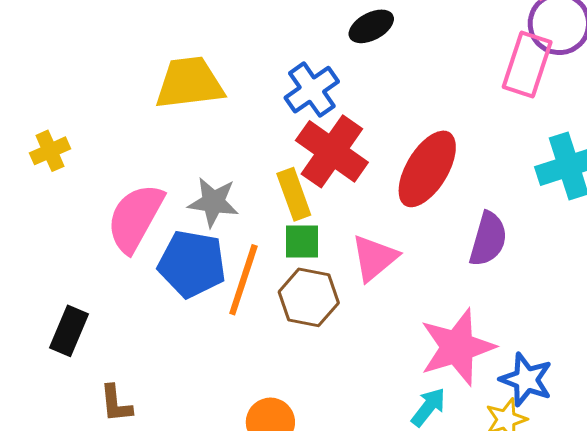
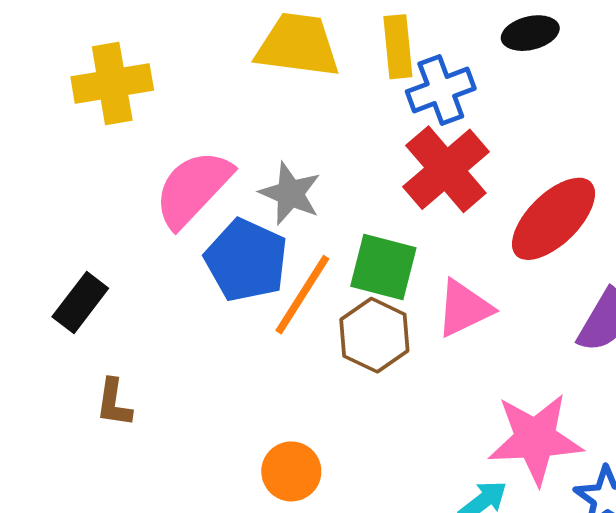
yellow cross: (50, 151) -> (112, 83), size x1.6
yellow rectangle: (294, 194) -> (398, 47), moved
green square: (302, 242) -> (383, 267), size x1.4

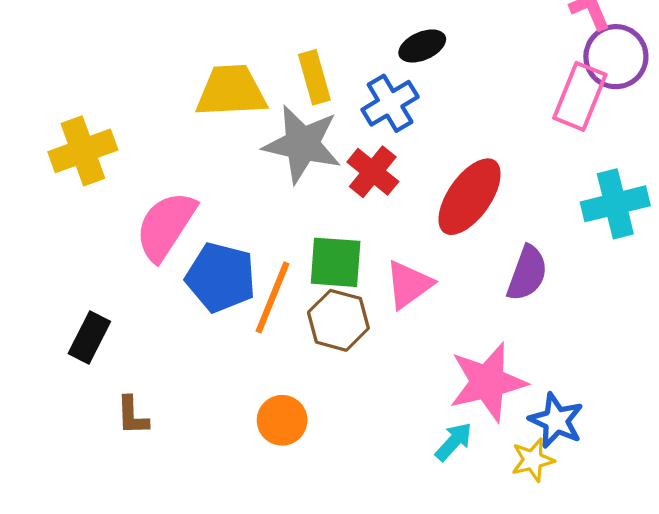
blue cross: (441, 90) -> (390, 103), moved
red cross: (446, 169) -> (373, 172), size x0.7
gray star: (290, 194) -> (302, 144), moved, size x1.5
orange circle: (291, 471) -> (282, 420), moved

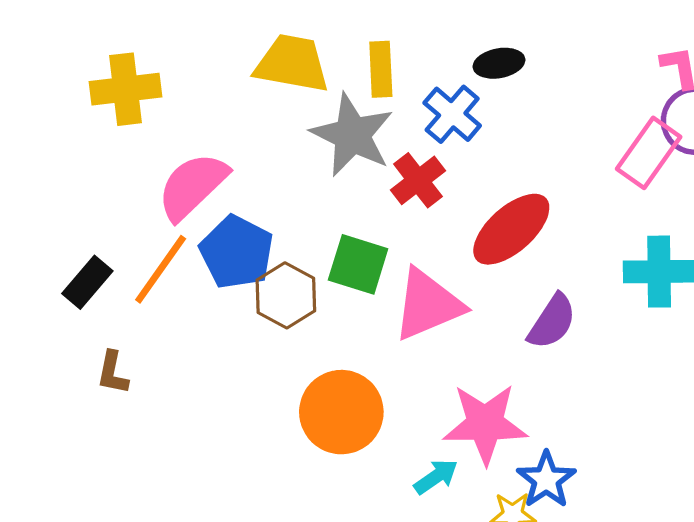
blue cross: (390, 103) -> (452, 114), turned -32
pink triangle: (409, 284) -> (428, 305), size x1.4
orange line: (273, 297) -> (161, 269), moved
brown hexagon: (338, 320) -> (286, 295), moved
orange circle: (282, 420) -> (341, 412), moved, size x1.6

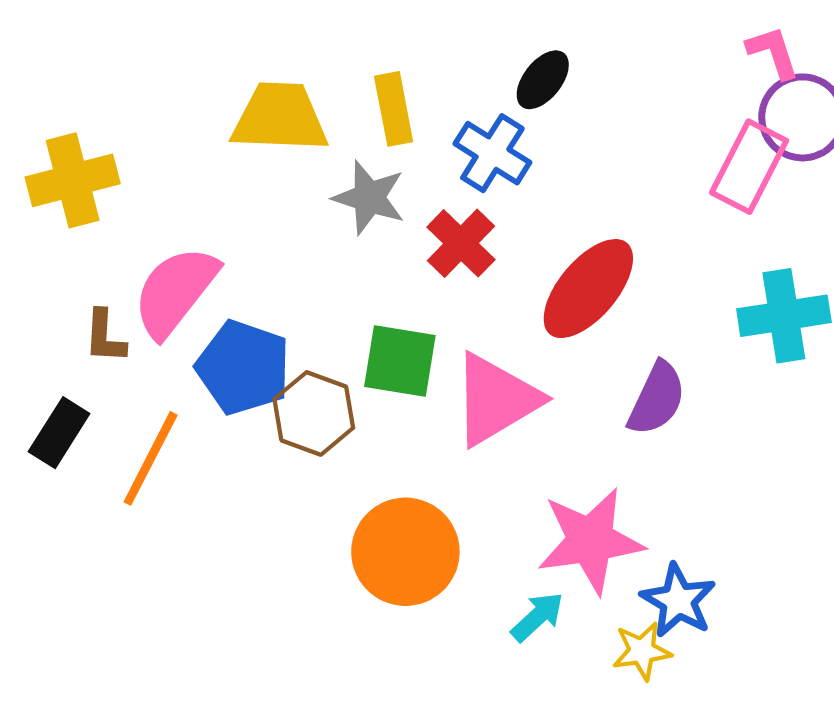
black ellipse: (499, 63) -> (543, 80), turned -33
gray star: (352, 135) -> (369, 198), size x0.7
orange line: (161, 269) -> (151, 458), moved
brown L-shape: (113, 373) -> (105, 337), moved

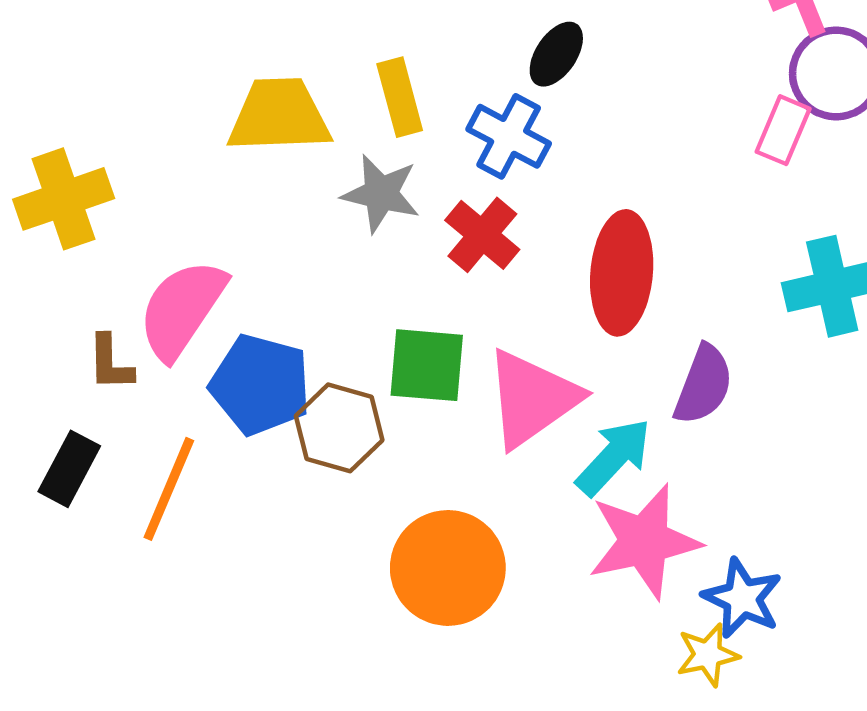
pink rectangle: (749, 167) -> (783, 130), size x0.7
red ellipse: (588, 289) -> (622, 273), turned -31
cyan arrow: (537, 617) -> (614, 457), moved, size x1.4

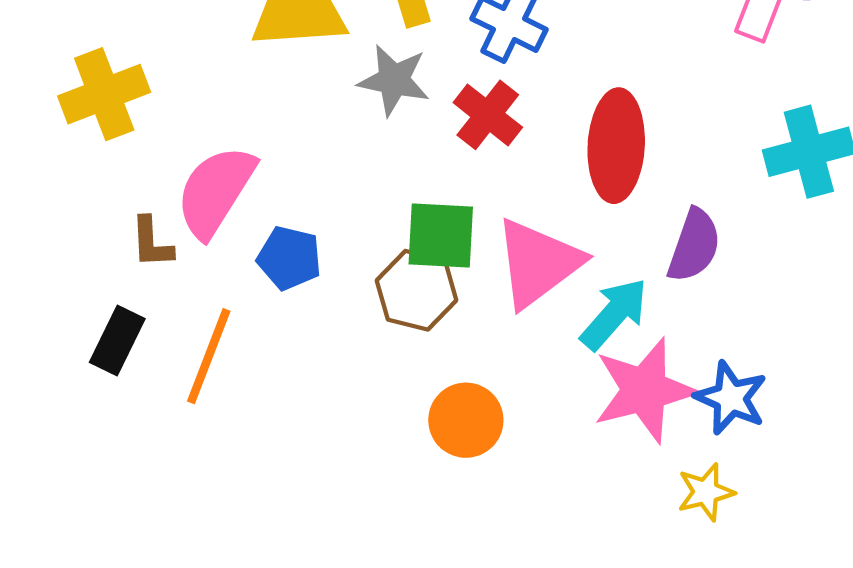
blue pentagon: (260, 385) -> (289, 258), size x0.7
brown hexagon: (339, 428) -> (417, 290), moved
orange circle: (448, 568) -> (466, 420), size x0.7
blue star: (742, 598) -> (731, 398), moved

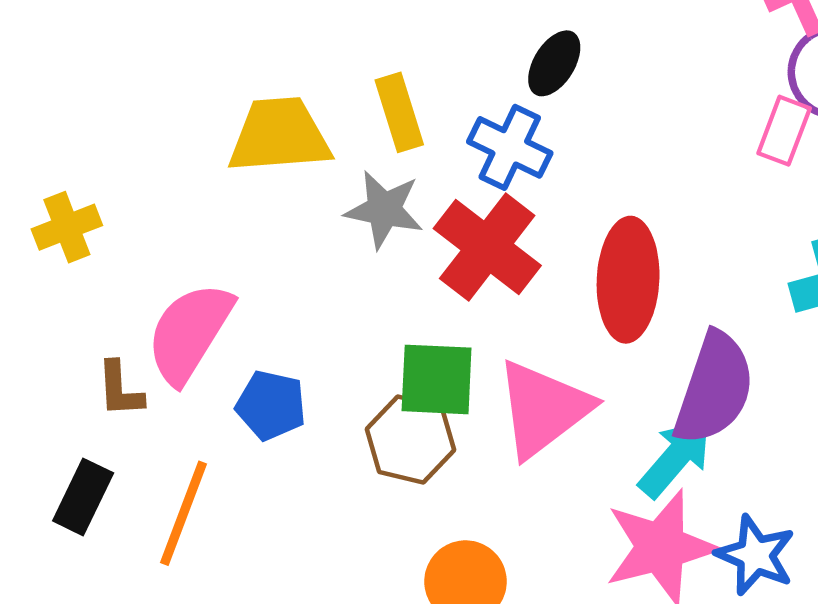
yellow cross: (104, 94) -> (67, 227), size x0.7
red cross: (488, 115) -> (487, 247), size x1.4
purple semicircle: (694, 245) -> (714, 388), size x1.4
cyan arrow: (614, 314) -> (675, 458), moved

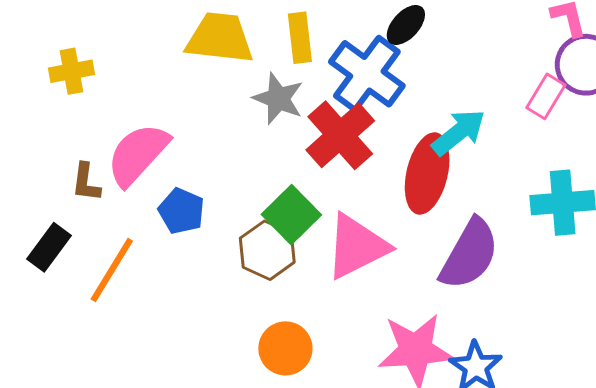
blue cross: (510, 147) -> (367, 74), size x1.4
green square: (437, 379) -> (291, 215), turned 32
cyan arrow: (675, 458) -> (459, 132), moved

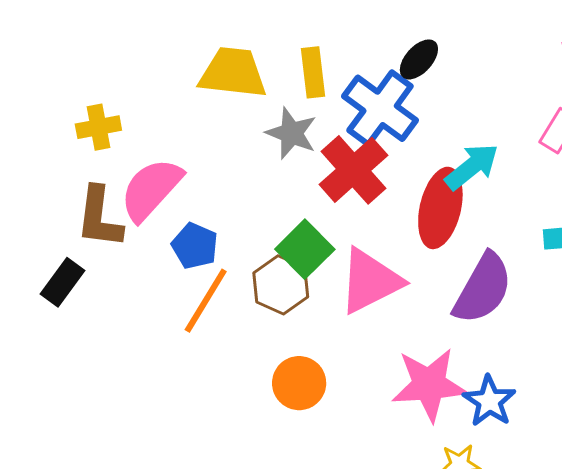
yellow cross: (71, 71) -> (98, 127), moved
brown L-shape: (86, 182) -> (99, 217), size x1.6
orange line: (112, 270) -> (206, 301), moved

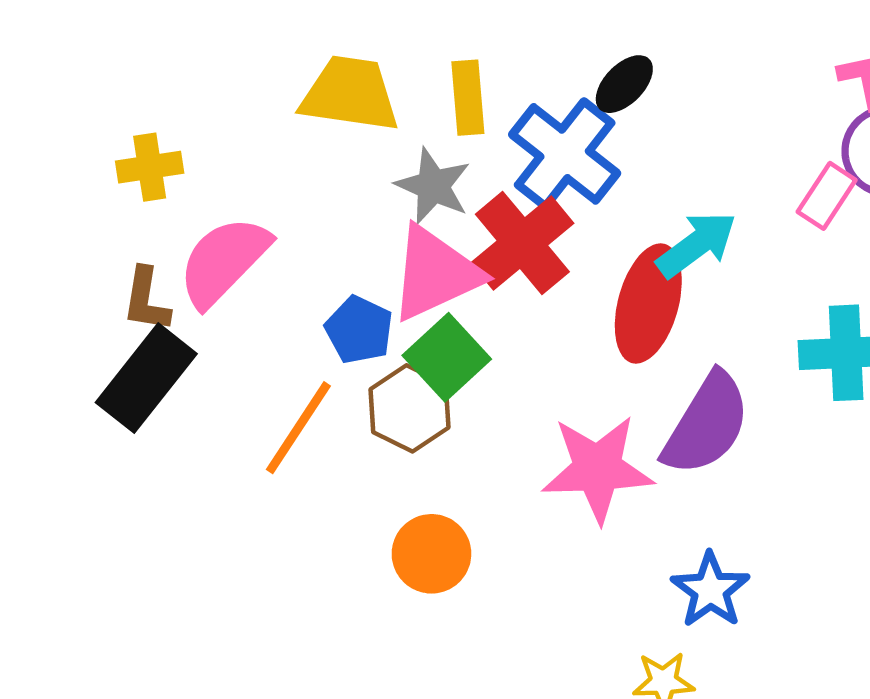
brown L-shape: (99, 217) -> (146, 300), size x0.7
blue pentagon: (195, 246) -> (359, 330), moved
pink triangle: (370, 281) -> (435, 273), moved
black rectangle: (62, 282) -> (146, 378), moved, size x1.5
pink star: (429, 385) -> (597, 469), moved

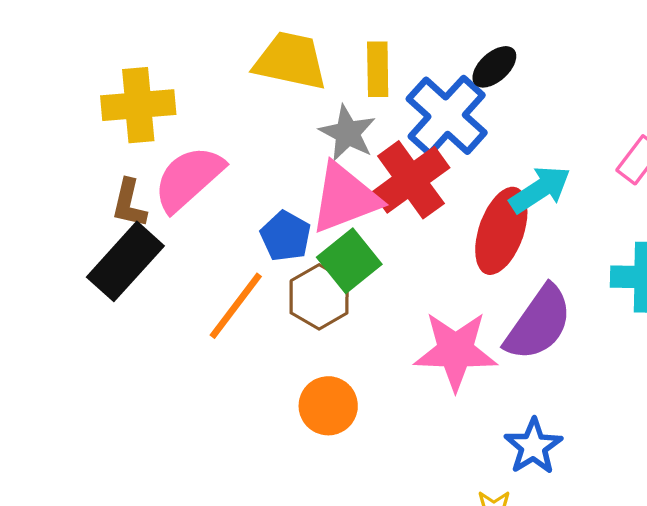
yellow cross: (150, 167) -> (138, 105), size x1.5

